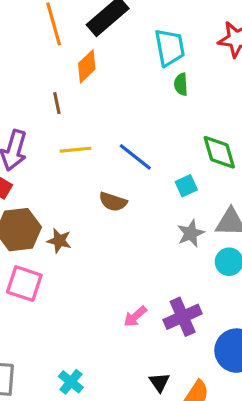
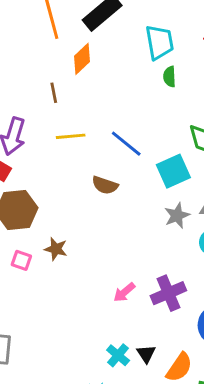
cyan square: (186, 186) -> (173, 171), size x1.6
brown star: (59, 241) -> (56, 249), moved
pink square: (24, 284) -> (21, 260), size x0.6
cyan cross: (71, 382) -> (118, 355), moved

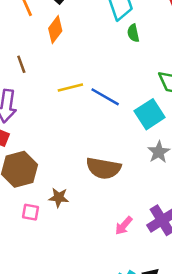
brown line: (54, 93) -> (21, 64), moved
yellow line: (71, 136) -> (70, 88), moved
brown semicircle: (105, 185) -> (103, 168), moved, size x1.5

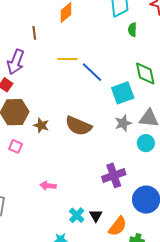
green semicircle: (133, 33) -> (132, 30), moved
brown star: (59, 198) -> (41, 125), moved
pink arrow: (124, 226) -> (48, 186), moved, turned 42

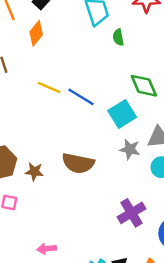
yellow line: (67, 59) -> (49, 87), turned 36
gray star: (123, 123) -> (130, 149), turned -30
pink arrow: (48, 186) -> (47, 249), moved

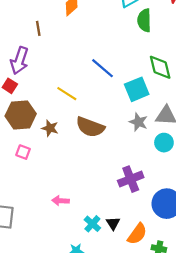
green semicircle: (118, 37) -> (144, 20), size x1.5
yellow line: (49, 87) -> (67, 94), moved
pink arrow: (47, 249) -> (61, 201), moved

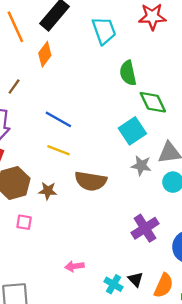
green semicircle: (144, 20) -> (128, 73), moved
brown line: (38, 28) -> (14, 86), turned 56
blue line: (102, 68) -> (58, 119), moved

